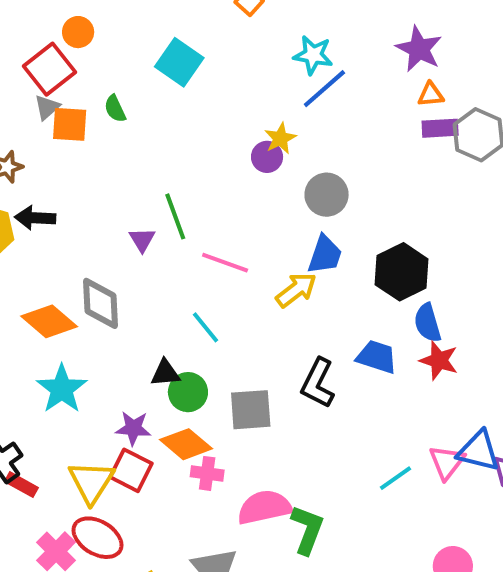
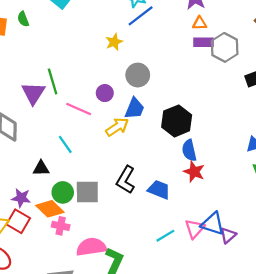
purple circle: (267, 157) -> (105, 93), moved
purple triangle: (142, 240) -> (33, 93), size x1.6
blue trapezoid: (377, 357) -> (159, 190), moved
green circle: (188, 392) -> (63, 192), moved

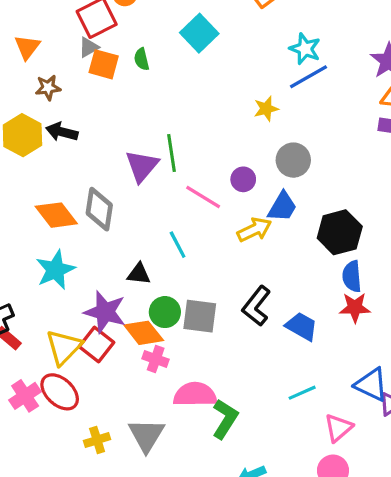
red star: (194, 172) -> (355, 308), turned -30
purple star: (21, 198) -> (105, 312), size x1.5
pink triangle: (195, 229) -> (338, 428), moved

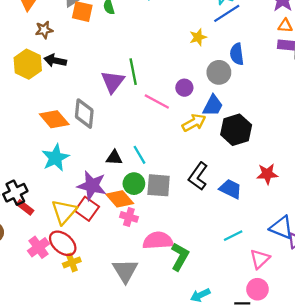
black hexagon: (340, 232) -> (236, 130), moved
cyan line: (178, 245) -> (139, 155), moved
blue semicircle: (352, 276) -> (237, 54), moved
yellow cross: (97, 440) -> (72, 262), moved

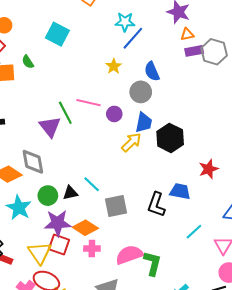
pink line: (157, 101) -> (89, 103), moved
black L-shape: (198, 176) -> (156, 205), moved
green circle: (134, 184) -> (48, 196), moved
pink cross: (129, 217) -> (92, 248), moved

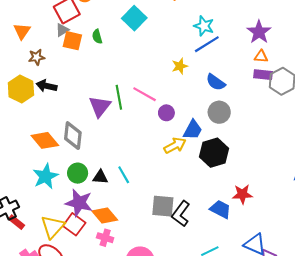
blue semicircle: (152, 71) -> (216, 82), turned -48
gray circle: (141, 92) -> (219, 112), moved
blue trapezoid: (180, 191) -> (220, 209), moved
gray square: (116, 206) -> (163, 206), moved

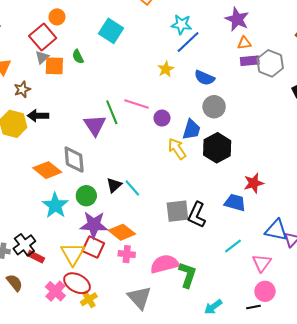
yellow arrow: (175, 146) -> (177, 149), turned -85
black triangle: (100, 177) -> (114, 185), moved, turned -35

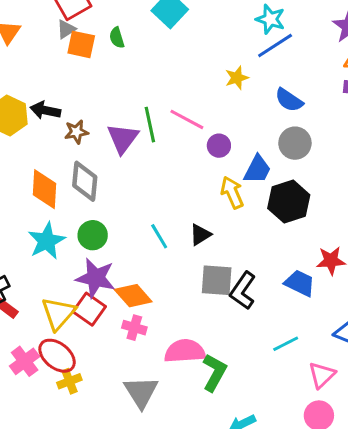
brown star: (22, 89) -> (76, 132), moved
orange diamond: (47, 170) -> (44, 189), turned 44
black triangle: (114, 185) -> (200, 235), moved

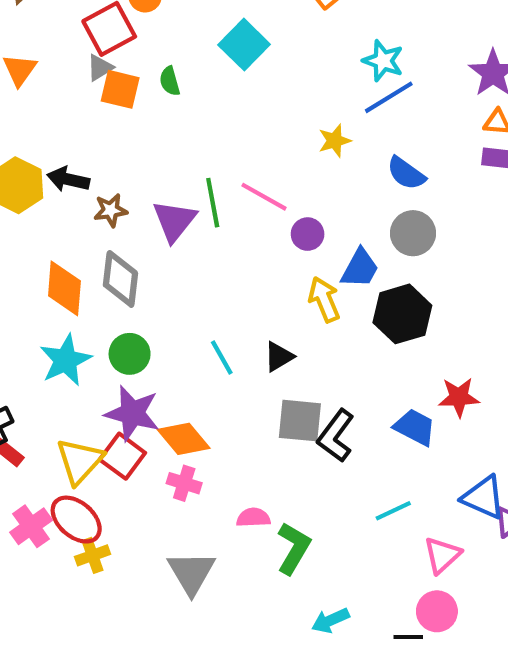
pink semicircle: (185, 351) -> (253, 518), size x0.6

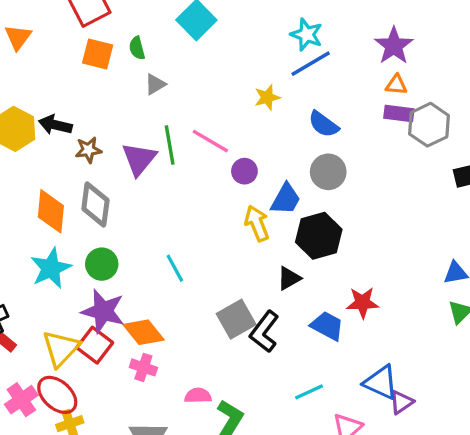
gray triangle: (100, 68) -> (155, 84), moved
black triangle: (279, 357) -> (289, 278), moved
gray square: (300, 421) -> (236, 319), turned -36

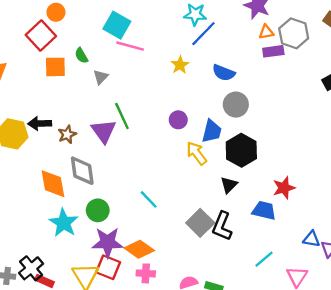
gray hexagon: (429, 125) -> (294, 33), moved
pink line: (210, 141) -> (130, 46), moved
blue triangle: (381, 382) -> (311, 239), size x0.7

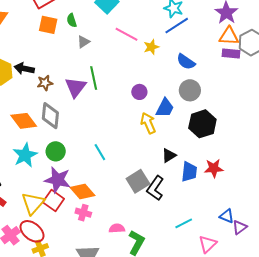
orange triangle: (266, 32) -> (229, 36), size x1.5
pink line: (130, 46) -> (126, 34), moved
black hexagon: (241, 150) -> (202, 124), moved
orange diamond: (53, 184) -> (24, 121), turned -40
blue trapezoid: (264, 210) -> (189, 172), moved, turned 70

